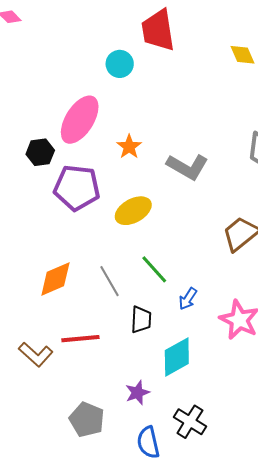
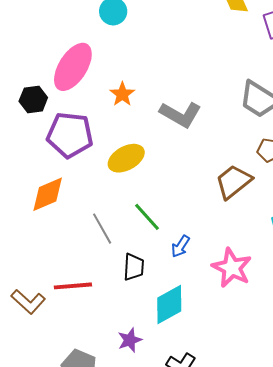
orange diamond: (55, 279) -> (48, 194), moved

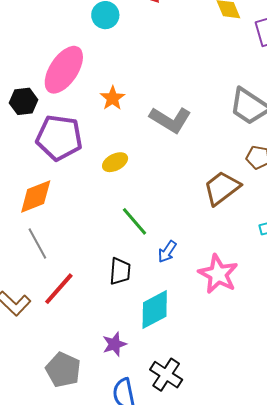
yellow ellipse: (126, 158) -> (115, 162), size x0.7
gray line: (102, 229) -> (37, 244), moved
red line: (73, 286) -> (59, 289), turned -45

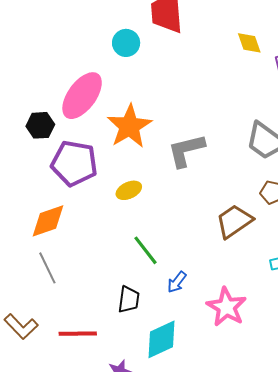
orange star: (113, 98) -> (129, 126), size x1.8
gray L-shape: (170, 120) -> (186, 150), turned 132
red line: (59, 289) -> (78, 334), moved, turned 45

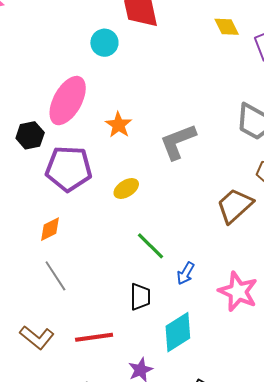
orange star: (129, 126) -> (119, 125), size x0.6
orange diamond: (48, 221) -> (50, 229), size x0.7

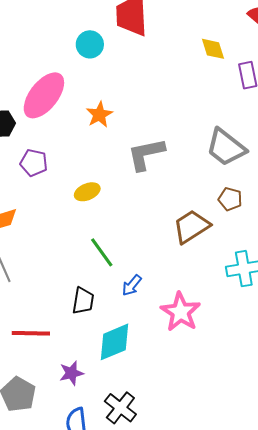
orange star: (119, 125) -> (99, 115), moved
purple pentagon: (69, 169) -> (34, 163), size x0.6

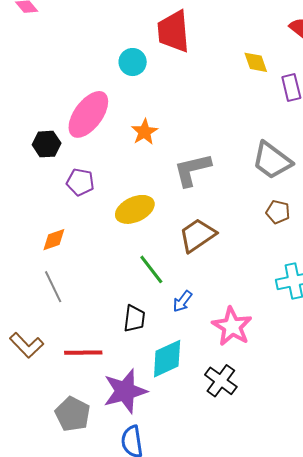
yellow ellipse: (87, 192) -> (135, 209), size x1.5
brown trapezoid: (191, 227) -> (197, 235), moved
purple star: (71, 373) -> (125, 391), size x1.8
black cross: (120, 408) -> (221, 381), moved

